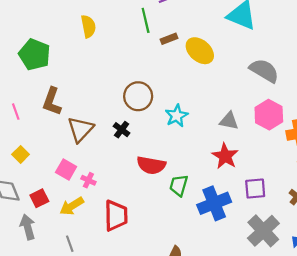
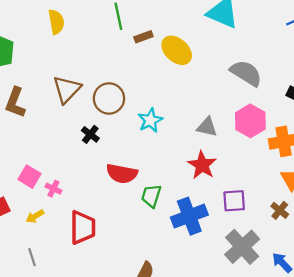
brown triangle: (80, 129) -> (67, 89), moved
yellow arrow: (72, 206) -> (35, 216), size x0.7

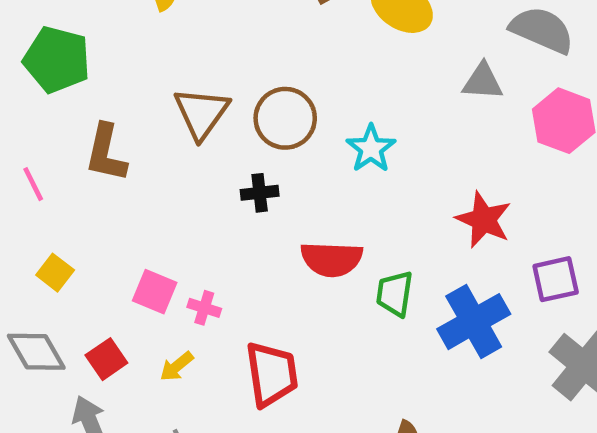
gray triangle: (207, 127) -> (483, 81), moved
black cross: (90, 134) -> (260, 193), turned -36

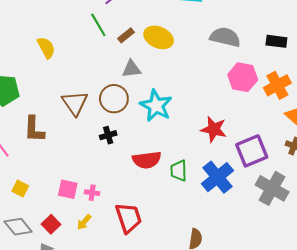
gray triangle: (483, 81) -> (132, 69), moved
cyan star: (371, 148) -> (156, 106), size x1.4
purple square: (556, 279) -> (252, 151), size x1.4

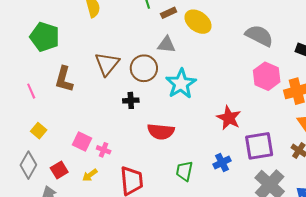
green trapezoid: (179, 171) -> (184, 171), moved
blue cross: (217, 177) -> (222, 162), size x0.6
gray diamond: (18, 227) -> (28, 165), turned 56

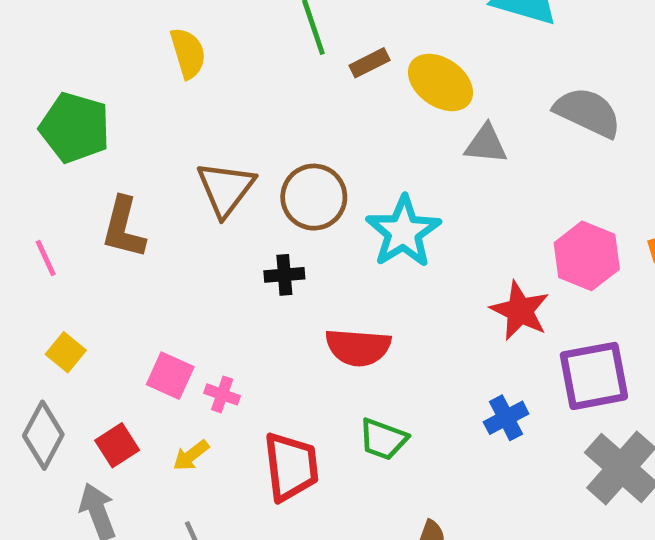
gray triangle: (166, 45) -> (486, 144), moved
pink hexagon: (267, 76) -> (587, 256), moved
green trapezoid: (184, 171) -> (383, 439), moved, turned -80

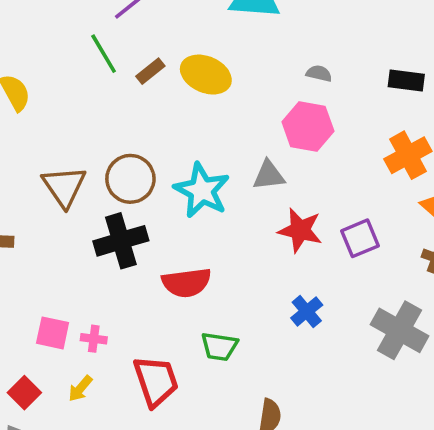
gray semicircle: (588, 112) -> (319, 73), size x0.5
gray triangle: (486, 144) -> (269, 175), moved
pink hexagon: (587, 256) -> (308, 127), moved
black cross: (284, 275) -> (121, 241), size x1.8
purple square: (594, 376) -> (360, 238), moved, size x0.7

